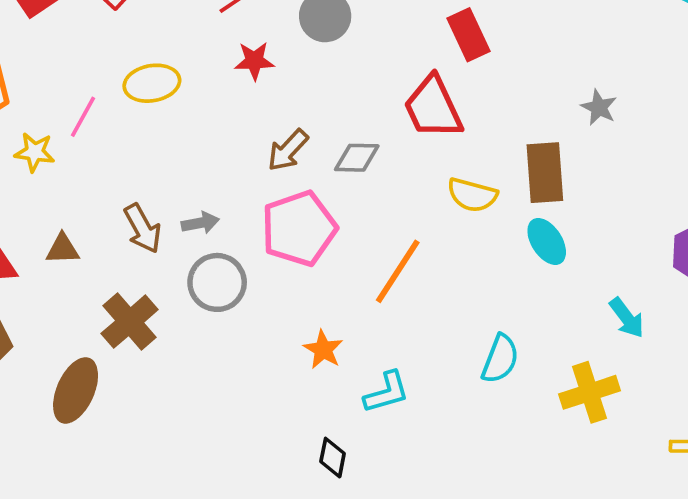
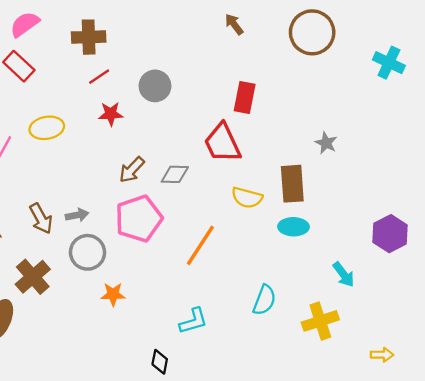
red rectangle: (469, 35) -> (245, 98), turned 36
cyan ellipse: (547, 241) -> (293, 227), turned -56
orange star: (323, 350) -> (113, 294), moved, turned -30

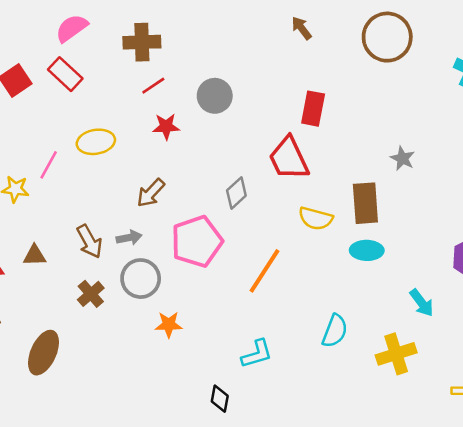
brown arrow: (132, 170) -> (151, 193), moved
gray diamond: (175, 174) -> (236, 193), turned -44
brown cross: (33, 277) -> (91, 294), moved, size x0.7

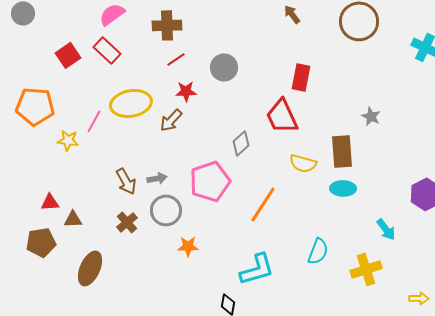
yellow ellipse: (96, 142) -> (131, 103), size x1.4
brown arrow: (151, 193) -> (171, 120), moved
brown triangle: (35, 256) -> (73, 219), moved
cyan L-shape: (257, 354) -> (257, 269), size x1.4

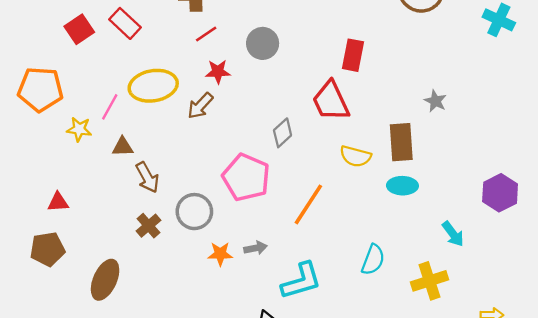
gray arrow: (157, 178) -> (256, 248), moved
pink pentagon: (210, 181) -> (246, 177), turned -30
brown triangle: (73, 219) -> (123, 147), moved

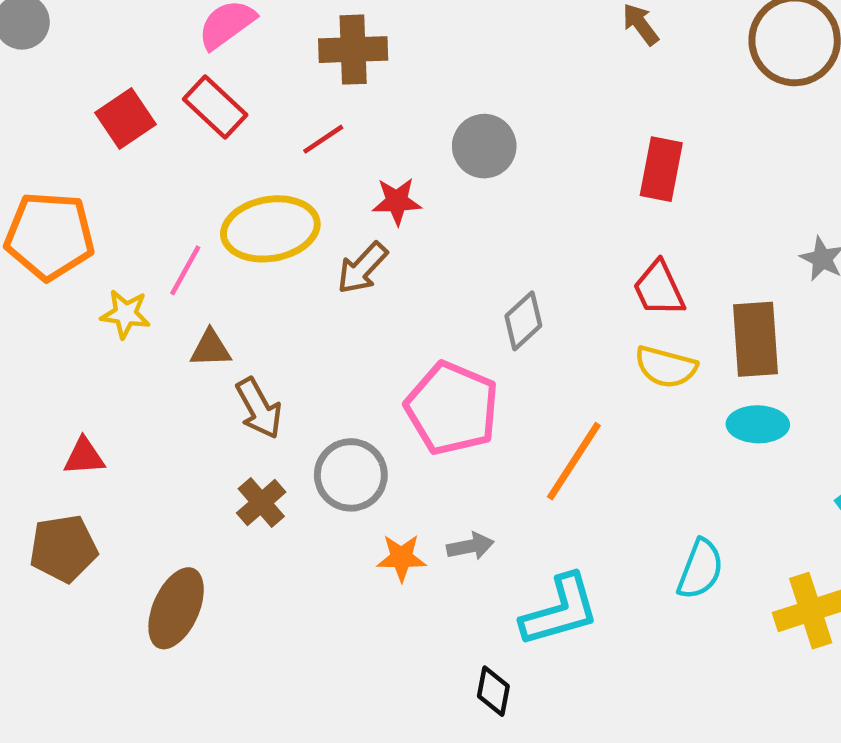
red line: (206, 34) -> (323, 139), moved
red trapezoid: (331, 101) -> (659, 289), moved, size x0.7

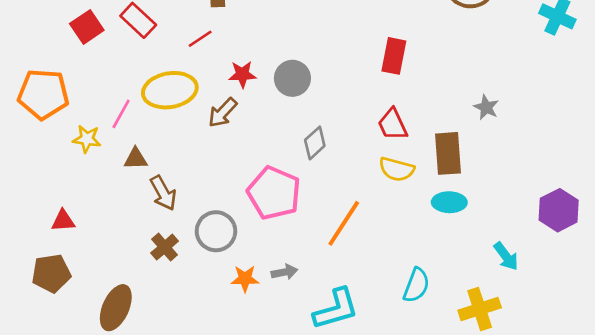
gray circle: (484, 146) -> (292, 78), moved

